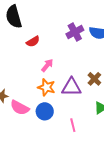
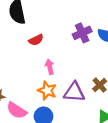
pink arrow: (47, 65) -> (50, 67), turned -56

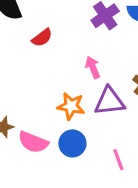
pink arrow: (50, 67) -> (93, 67), moved

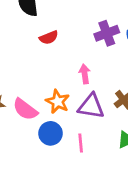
pink semicircle: (33, 142) -> (25, 109), moved
pink line: (118, 160) -> (81, 143), moved

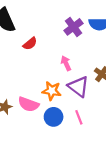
purple triangle: (91, 106) -> (78, 87), turned 45

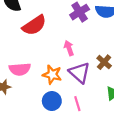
red semicircle: (30, 44) -> (34, 25), size x1.6
pink semicircle: (28, 104) -> (20, 69), moved, turned -30

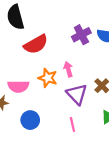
orange star: (52, 75) -> (48, 78), moved
blue circle: (52, 101) -> (30, 120), moved

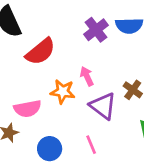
pink line: (72, 125) -> (91, 145), moved

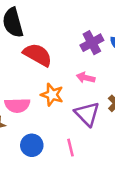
red semicircle: (41, 52) -> (38, 55), turned -120
pink arrow: (87, 76) -> (86, 78), moved, turned -60

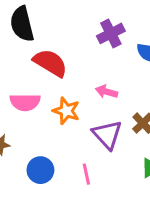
purple cross: (92, 43) -> (111, 33), moved
pink semicircle: (17, 105) -> (25, 102), moved

